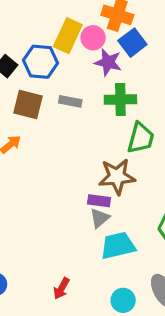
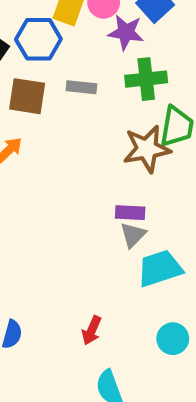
brown star: (117, 177) -> (147, 149), moved

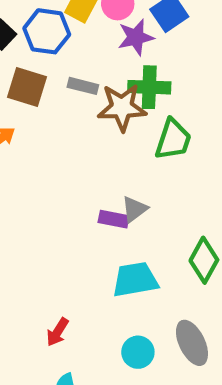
purple star: (126, 32) -> (136, 37), turned -30
brown star: (147, 149) -> (122, 107), moved
gray triangle: (133, 235) -> (134, 209), moved

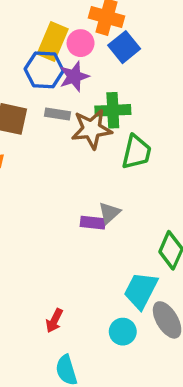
blue hexagon: (47, 31) -> (44, 70), moved
purple star: (136, 37) -> (74, 76), moved
cyan trapezoid: (135, 280) -> (141, 290), moved, turned -48

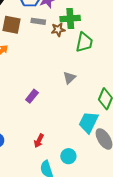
brown star: (92, 129) -> (58, 30), size x0.6
purple rectangle: (93, 223) -> (32, 96), moved, turned -56
cyan circle: (123, 332) -> (68, 156), moved

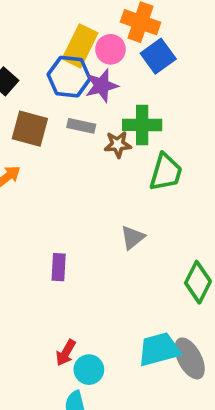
purple rectangle: (32, 96) -> (59, 267), turned -40
cyan trapezoid: (88, 122) -> (159, 349), moved, turned 45
cyan circle: (68, 156) -> (89, 370), moved

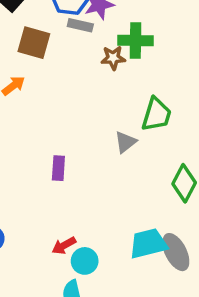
gray rectangle: (81, 126) -> (80, 25), moved
green trapezoid: (166, 172) -> (156, 114), moved
red arrow: (66, 353) -> (64, 246), turned 30

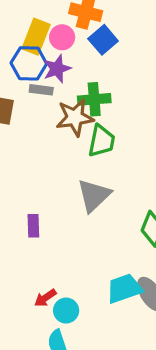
brown star: (113, 58) -> (75, 117), size x1.6
green trapezoid: (156, 114) -> (102, 141), moved
gray triangle: (126, 142) -> (94, 195), size x1.6

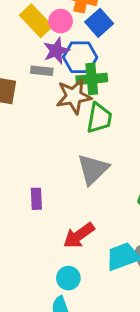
yellow rectangle: (36, 37) -> (36, 21), turned -64
blue hexagon: (29, 63) -> (80, 57), moved
red arrow: (45, 298) -> (79, 235), moved, size x1.5

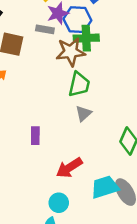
green trapezoid: (99, 118) -> (79, 84), moved
gray triangle: (93, 169) -> (83, 113), size x0.6

